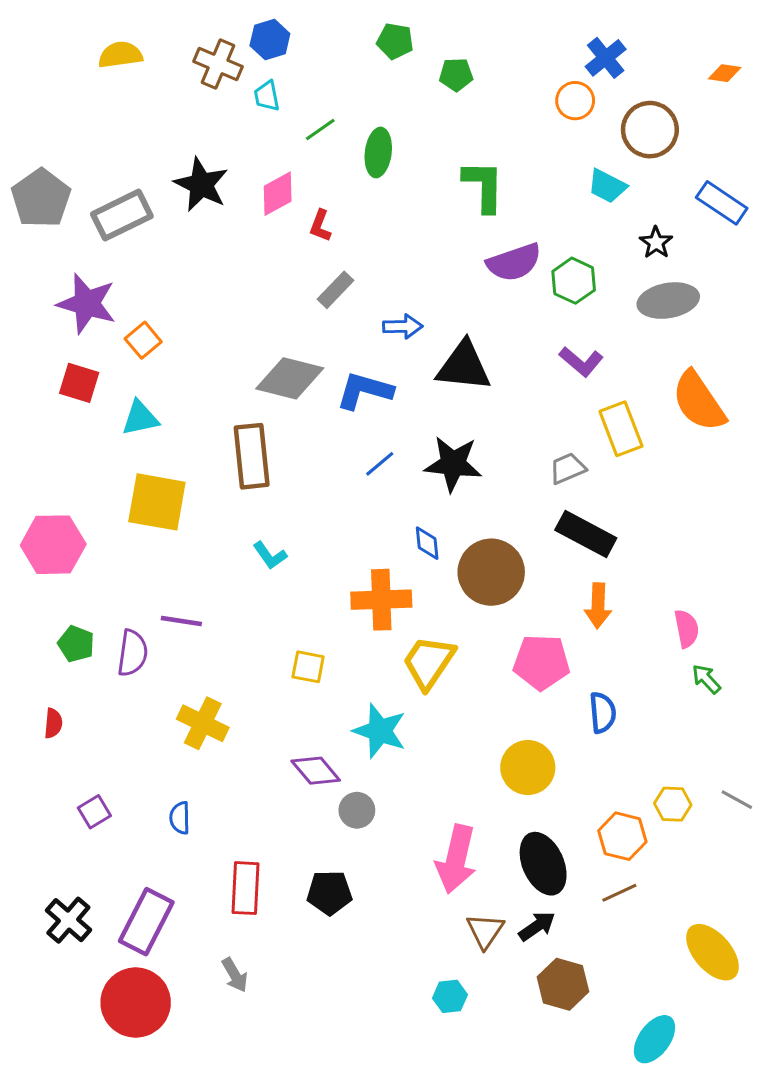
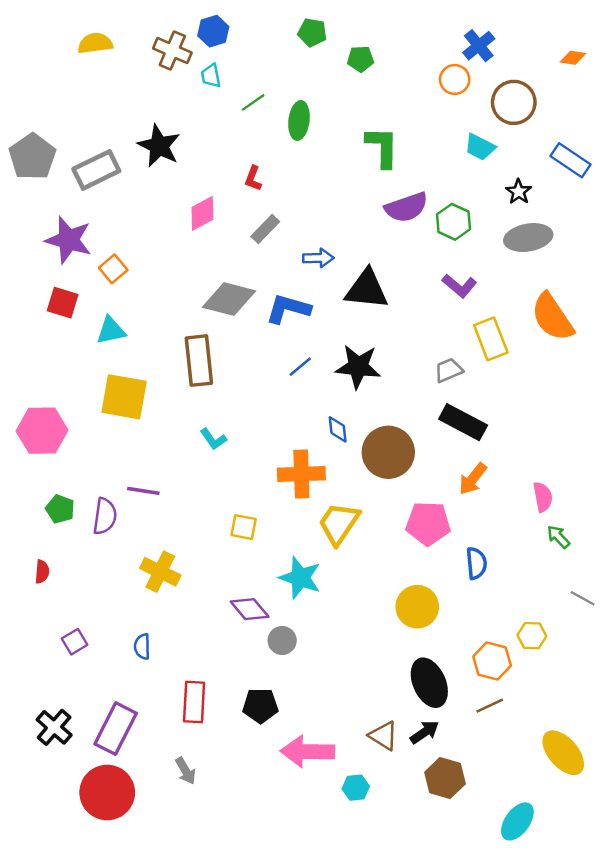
pink diamond: (278, 194) -> (202, 213), moved
orange arrow: (598, 606) -> (473, 479), turned 36
gray line: (737, 800) -> (583, 598), moved
pink arrow: (456, 859) -> (307, 751), moved, turned 78
brown triangle: (485, 931) -> (383, 736), turned -32

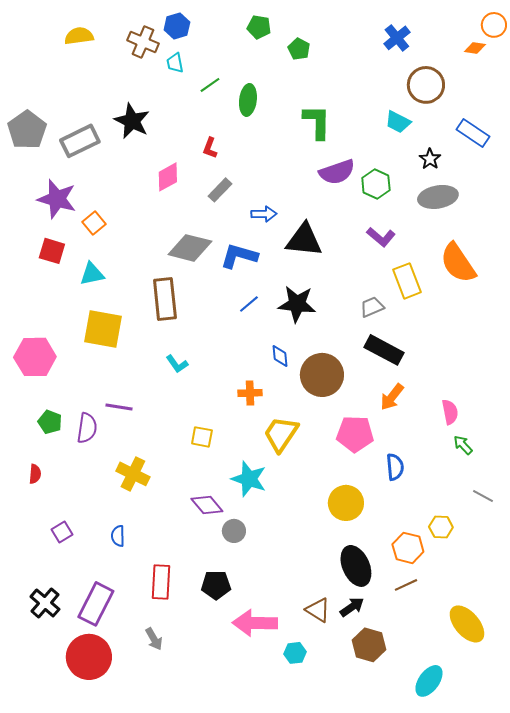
green pentagon: (361, 59) -> (299, 49), turned 30
orange circle: (455, 79) -> (494, 25), moved
orange cross: (301, 474) -> (250, 393), size x0.6

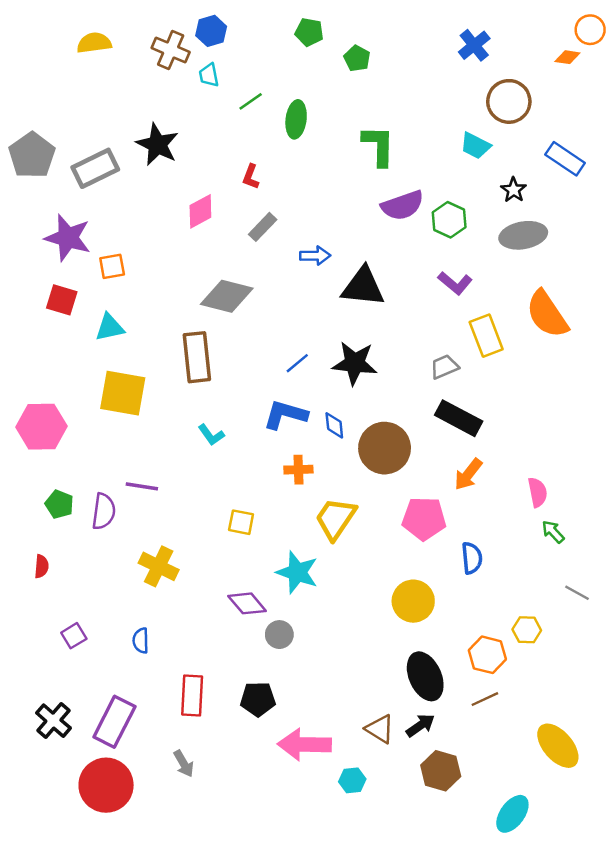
orange square: (94, 223) -> (112, 266), turned 30
blue L-shape: (239, 256) -> (285, 415), moved

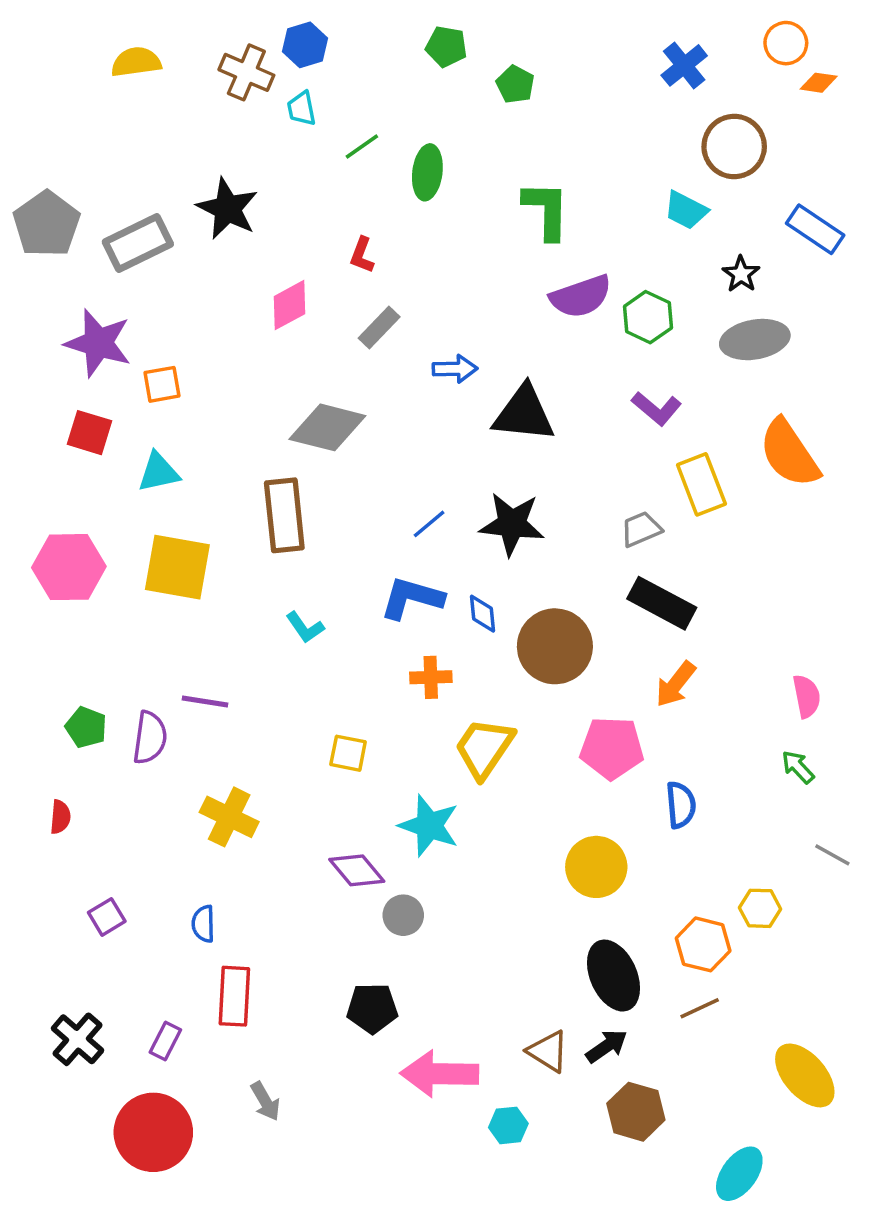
orange circle: (590, 30) -> (786, 43), moved
pink hexagon: (41, 427) -> (69, 567), moved
pink semicircle: (538, 492) -> (807, 696), moved
red rectangle: (192, 695) -> (234, 996), moved
purple rectangle: (114, 722) -> (165, 1041), size x0.5

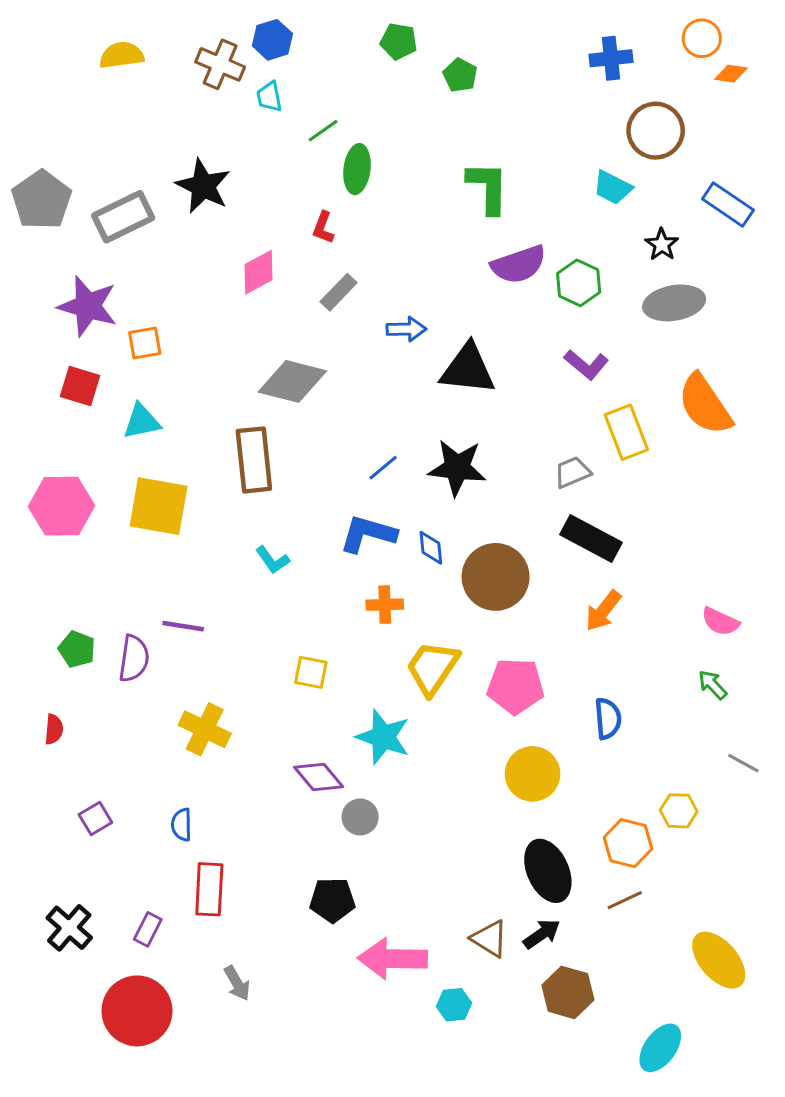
blue cross: (684, 65) -> (611, 58), turned 33
green ellipse: (427, 172) -> (357, 169), moved
pink semicircle: (807, 696) -> (720, 622), turned 126
pink pentagon: (612, 748) -> (516, 686), moved

